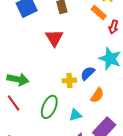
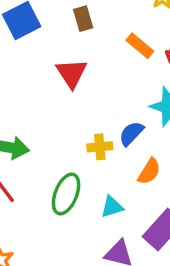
orange rectangle: (99, 13) -> (140, 46), moved

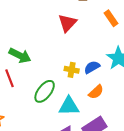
cyan triangle: (112, 207) -> (69, 106), size x1.5

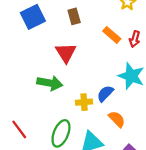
green arrow: (20, 56) -> (50, 83), moved
orange semicircle: (96, 92) -> (117, 119), turned -77

